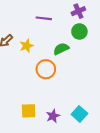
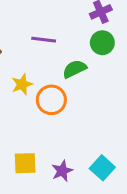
purple line: (44, 18) -> (44, 40), moved
yellow star: (26, 46) -> (22, 84), moved

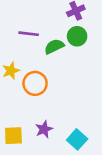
green semicircle: (75, 69) -> (54, 46), moved
purple star: (62, 171) -> (44, 129), moved

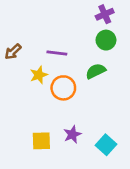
purple line: (29, 34) -> (57, 53), moved
green semicircle: (54, 46) -> (96, 71), moved

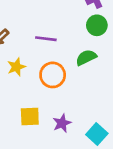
yellow star: (39, 75) -> (16, 67), moved
yellow square: (41, 141) -> (30, 117), moved

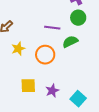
purple line: (46, 39) -> (52, 28), moved

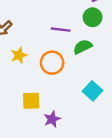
purple star: (52, 91) -> (52, 119), moved
cyan square: (78, 99) -> (93, 91), moved

